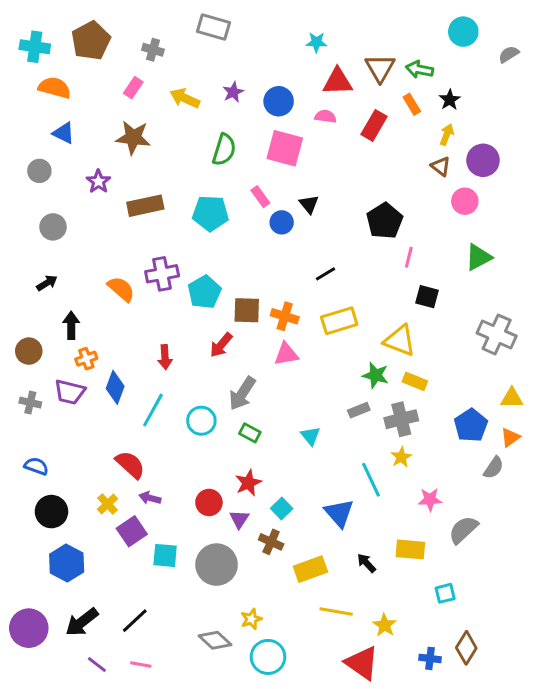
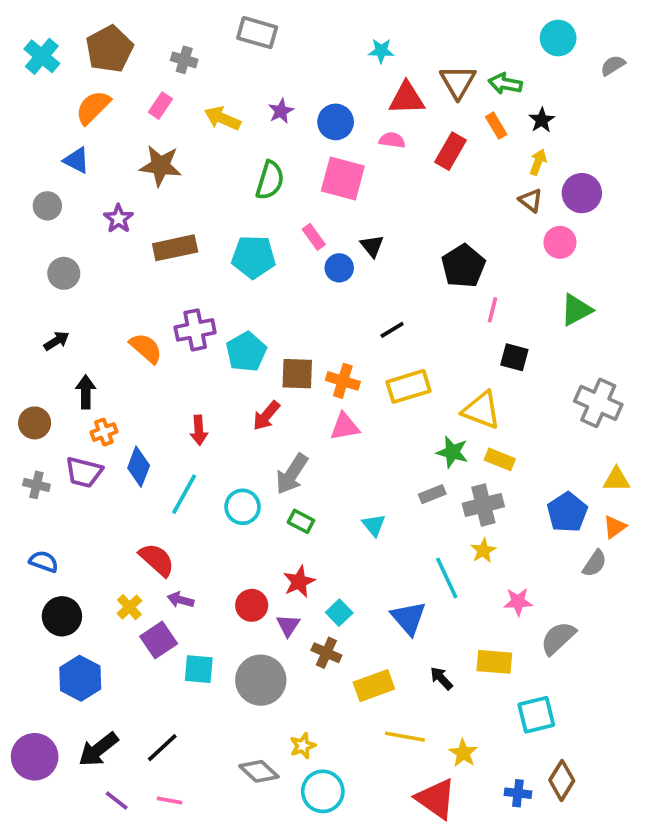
cyan cross: (35, 47) -> (42, 56), turned 32
orange semicircle: (55, 88) -> (93, 107), moved, turned -60
cyan square: (445, 593) -> (536, 715), size x1.5

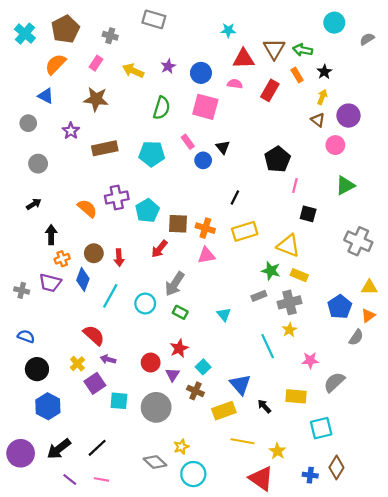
black line: (392, 330) -> (235, 198), turned -32
brown circle: (35, 423) -> (94, 253), moved
blue triangle: (409, 618) -> (240, 384), moved

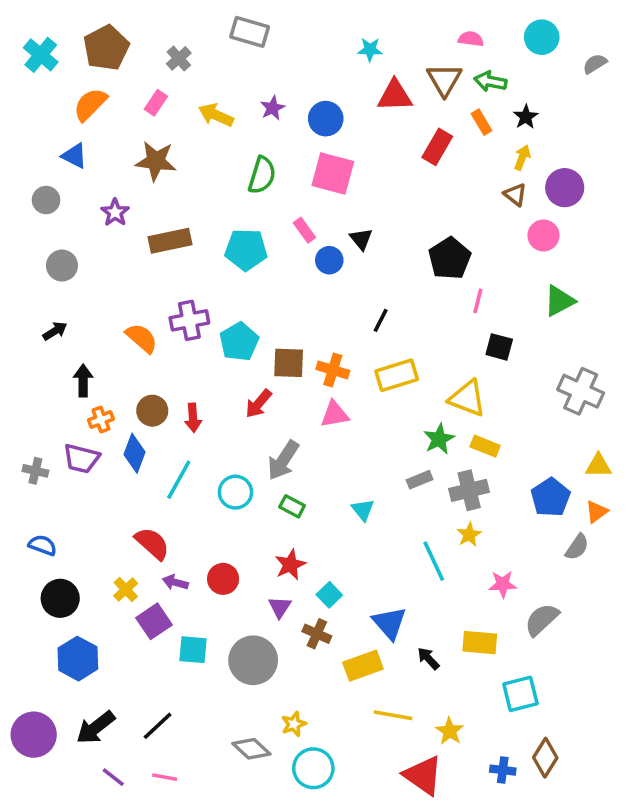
gray cross: (110, 36) -> (179, 58), turned 32
pink semicircle: (235, 84) -> (471, 39), moved
green star: (271, 271) -> (439, 439), turned 30
red circle: (151, 363) -> (223, 579), moved

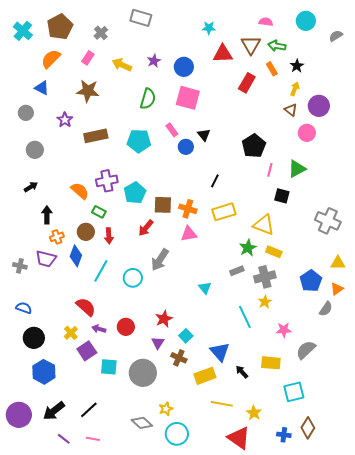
green triangle: (559, 301) -> (297, 169), moved
green rectangle: (292, 506) -> (99, 212), moved

